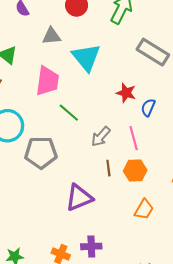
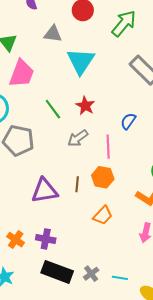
pink trapezoid: (47, 81) -> (22, 74), moved
red star: (126, 93) -> (85, 106), moved
brown line: (108, 168) -> (77, 184), moved

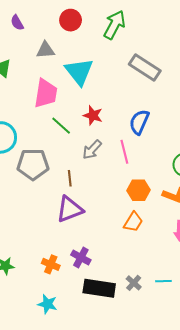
pink trapezoid: (22, 74) -> (46, 93), moved
blue semicircle: (128, 121) -> (139, 122), size x1.4
orange hexagon: (103, 177) -> (139, 190), moved
brown line: (77, 184) -> (70, 178), moved
purple cross: (46, 239) -> (81, 257), turned 30

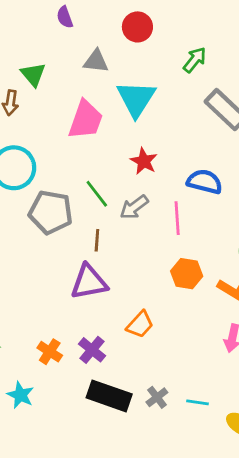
green arrow: (115, 25) -> (195, 60), moved, size x0.7
blue semicircle: (139, 122) -> (205, 182), turned 70
green line: (61, 126) -> (97, 194), moved
orange trapezoid: (133, 222) -> (140, 324), moved
cyan star: (47, 304) -> (20, 395), moved

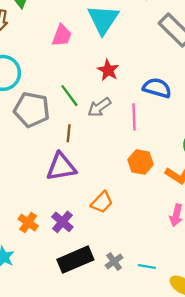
pink trapezoid: (86, 120) -> (62, 35), size x0.7
black rectangle: (109, 396) -> (75, 260), turned -44

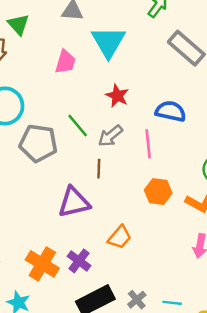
brown line: (69, 133) -> (99, 169), moved
orange cross: (28, 222) -> (42, 264), size x1.5

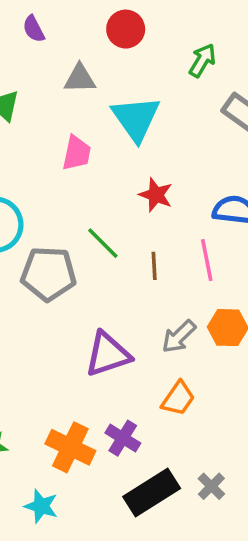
gray arrow: (110, 136) -> (179, 337), moved
brown line: (99, 169) -> (154, 266), moved

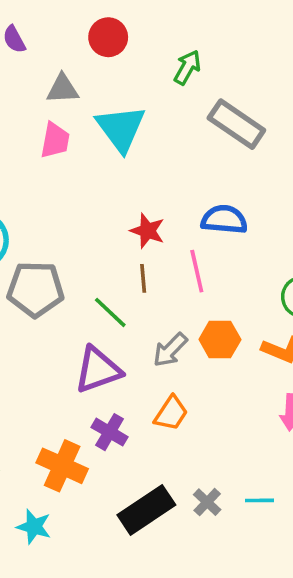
pink trapezoid: (77, 153) -> (55, 140), moved
red star: (156, 195) -> (147, 231), moved
green line: (103, 243) -> (110, 312), moved
purple cross: (123, 438) -> (110, 432), moved

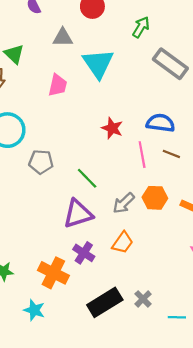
pink trapezoid: (55, 140) -> (58, 85), moved
brown line: (143, 278) -> (171, 154), moved, turned -66
gray pentagon: (35, 289) -> (41, 162), size x0.7
cyan line: (260, 500) -> (177, 317), moved

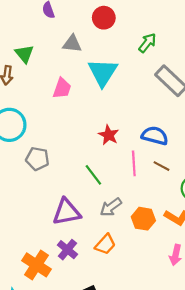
green line: (87, 178) -> (93, 175), moved
orange hexagon: (155, 198) -> (143, 219), moved

